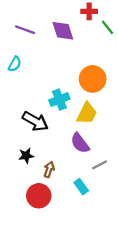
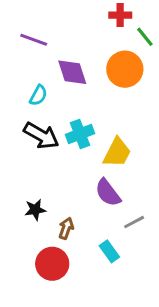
purple diamond: (63, 31) -> (72, 72), moved
cyan semicircle: (15, 64) -> (38, 95), moved
orange circle: (93, 79) -> (125, 69), moved
black arrow: (35, 121) -> (41, 136), moved

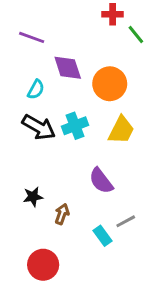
orange circle: (125, 69) -> (110, 84), moved
yellow trapezoid: (117, 153) -> (121, 130), moved
gray line: (134, 222) -> (126, 221), moved
red circle: (52, 264) -> (43, 265), moved

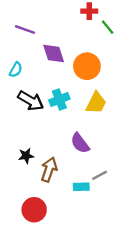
cyan semicircle: (36, 90) -> (16, 70), moved
brown arrow: (62, 214) -> (49, 170), size x1.5
cyan rectangle: (102, 236) -> (81, 187), turned -56

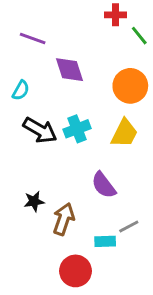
orange circle: (87, 66) -> (130, 86), moved
red circle: (34, 210) -> (76, 271), moved

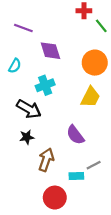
cyan cross: (77, 129) -> (45, 85), moved
black arrow: (40, 130) -> (29, 109), moved
black star: (34, 201) -> (27, 137), moved

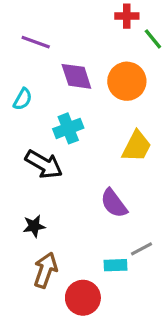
orange circle: (95, 63) -> (127, 81), moved
black star: (27, 137) -> (34, 226), moved
brown arrow: (46, 160) -> (45, 270), moved

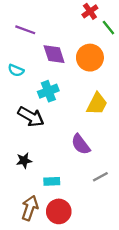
red cross: (127, 16) -> (90, 11), turned -35
cyan semicircle: (23, 99) -> (16, 70), turned 84
cyan rectangle: (115, 265) -> (52, 181), moved
brown arrow: (45, 270) -> (30, 208), moved

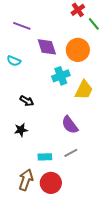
cyan cross: (48, 91) -> (61, 76), moved
black arrow: (31, 117) -> (27, 101), size x0.6
black star: (24, 161) -> (21, 130), moved
gray line: (100, 177) -> (71, 153), moved

